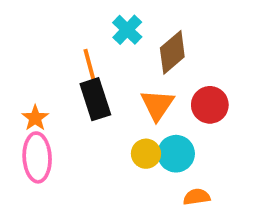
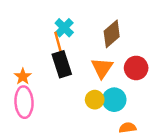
cyan cross: (127, 30) -> (64, 28), moved

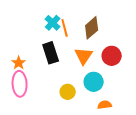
orange line: (58, 42) -> (65, 28), moved
yellow circle: (95, 100) -> (68, 92), moved

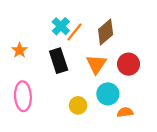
orange line: (65, 28) -> (75, 32), turned 54
orange star: (19, 63) -> (20, 50), moved
orange semicircle: (105, 105) -> (125, 112), moved

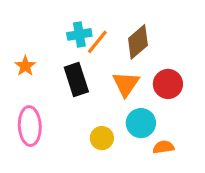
cyan cross: (61, 26) -> (79, 34), turned 36

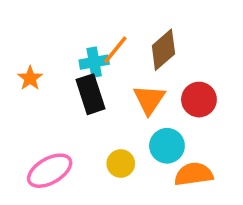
cyan cross: (79, 34) -> (94, 62), moved
pink ellipse: (30, 126) -> (50, 171), moved, turned 63
orange semicircle: (163, 147) -> (194, 174), size x1.5

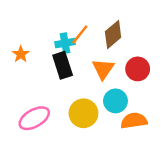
yellow circle: (121, 164) -> (83, 113), size x1.5

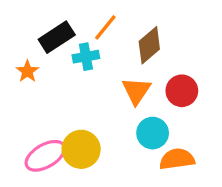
orange line: (80, 34) -> (105, 27), moved
black rectangle: (63, 65) -> (57, 37), moved, turned 75
yellow circle: (83, 113) -> (81, 149), moved

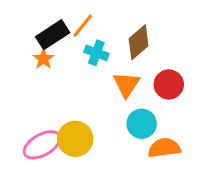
orange line: (105, 27) -> (83, 26), moved
cyan cross: (86, 57) -> (96, 53), moved, turned 30
orange star: (27, 71) -> (44, 59), moved

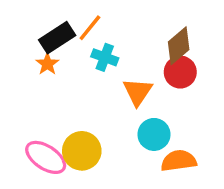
brown diamond: (139, 42) -> (179, 46), moved
red circle: (169, 84) -> (180, 72), moved
pink ellipse: (42, 145) -> (46, 157), turned 63

